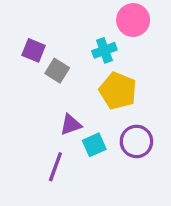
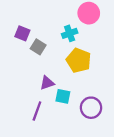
purple circle: (136, 141) -> (91, 108), moved
cyan square: (94, 145) -> (63, 96), turned 35

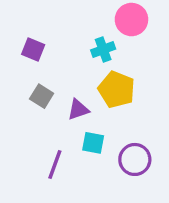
gray square: (38, 47) -> (42, 96), moved
purple triangle: (47, 83) -> (78, 109), moved

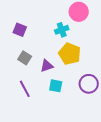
purple circle: (135, 159) -> (89, 84), moved
purple line: (55, 164) -> (25, 89), moved, turned -48

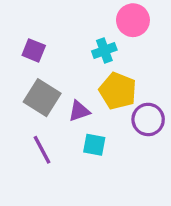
gray square: (25, 58) -> (42, 98), size x1.5
purple circle: (89, 84) -> (148, 119), moved

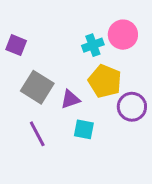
pink circle: (133, 20) -> (123, 35), moved
purple square: (34, 50) -> (16, 45), moved

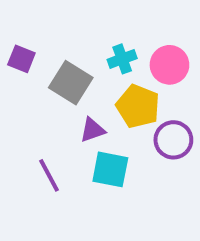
pink circle: (123, 35) -> (169, 65), moved
gray square: (37, 87) -> (71, 83), moved
cyan square: (84, 129) -> (110, 169), size x1.4

